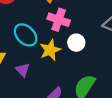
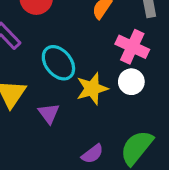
pink cross: (59, 20) -> (132, 47), moved

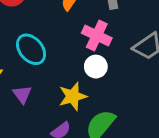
yellow star: (92, 89) -> (73, 96), moved

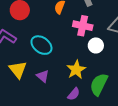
white circle: (96, 67) -> (96, 45), moved

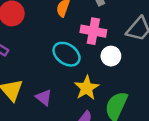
cyan ellipse: (41, 45) -> (67, 54), moved

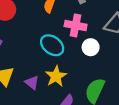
yellow star: (87, 88) -> (56, 76), moved

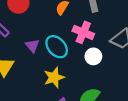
purple triangle: (32, 83) -> (32, 46), moved

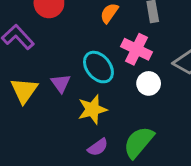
purple triangle: (32, 46) -> (61, 83), moved

